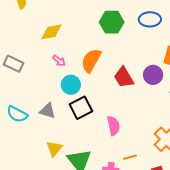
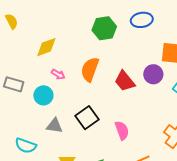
cyan circle: (71, 85) -> (43, 95), moved
cyan semicircle: (17, 114) -> (26, 146), moved

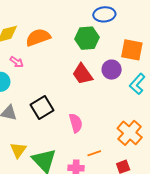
green hexagon: (104, 28) -> (87, 38), moved
orange semicircle: (90, 69) -> (38, 37), moved, turned 45

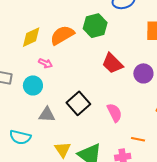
green hexagon: (87, 38) -> (95, 26), moved
purple circle: (112, 70) -> (143, 73), moved
orange line: (94, 153) -> (138, 139), turned 40

